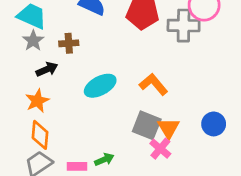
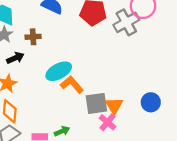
gray cross: (184, 26) -> (126, 22), turned -30
orange L-shape: (153, 84) -> (72, 85), moved
gray square: (147, 125) -> (96, 103), turned -30

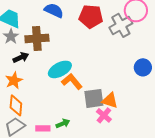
brown cross: (33, 37) -> (37, 38), size x1.6
blue circle: (151, 102) -> (143, 67), moved
orange triangle: (114, 106) -> (110, 100), turned -42

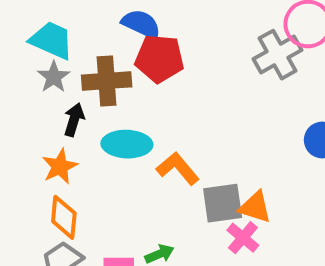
red pentagon: (91, 16) -> (159, 59), moved
black arrow: (21, 57) -> (74, 120), turned -49
cyan ellipse: (60, 69) -> (127, 144), moved, turned 30

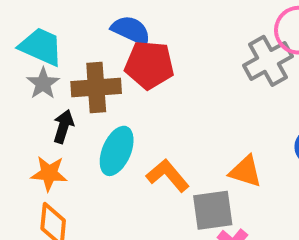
cyan ellipse: (127, 144) -> (117, 151), turned -69
orange star: (60, 166) -> (49, 173), turned 30
orange triangle: (255, 207) -> (245, 171), moved

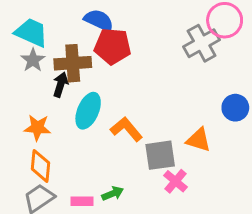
black arrow: (63, 126) -> (60, 85), moved
orange triangle: (245, 171) -> (199, 140), moved

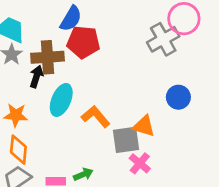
blue semicircle: (99, 20) -> (71, 19), turned 96
blue circle: (235, 108) -> (178, 97), moved
orange triangle: (199, 140) -> (144, 126), moved

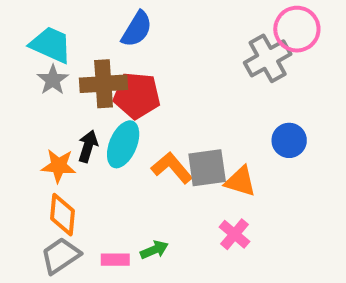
red pentagon: (83, 42) -> (137, 95), moved
black arrow: (36, 77) -> (88, 146), moved
gray square: (126, 140) -> (207, 168), moved

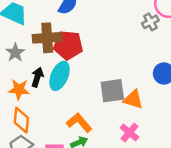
gray cross: (268, 58) -> (150, 22), size x0.6
gray star: (53, 80) -> (15, 53), moved
orange L-shape: (172, 168) -> (79, 123), moved

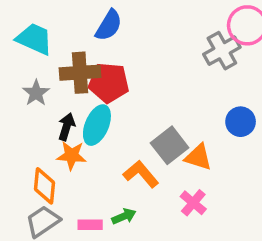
gray cross: (150, 22) -> (222, 51), size x1.5
orange star: (19, 89) -> (72, 155), moved
gray square: (112, 91) -> (170, 145), turned -30
orange L-shape: (79, 123) -> (141, 174), moved

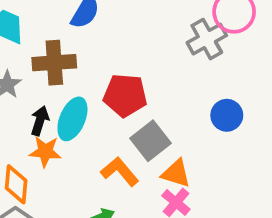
red pentagon: (109, 83) -> (125, 95), moved
orange triangle: (198, 157) -> (176, 173), moved

